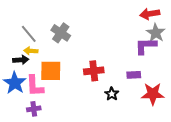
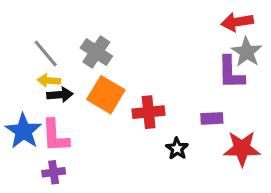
purple L-shape: (146, 46) -> (231, 73), turned -90
black arrow: (21, 60) -> (60, 95), moved
orange square: (51, 71) -> (106, 95), moved, turned 30

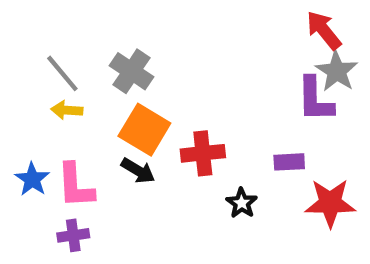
red arrow: (237, 22) -> (324, 30), turned 60
black arrow: (60, 95) -> (138, 171), moved, turned 35
blue star: (24, 131) -> (32, 179), size x0.7

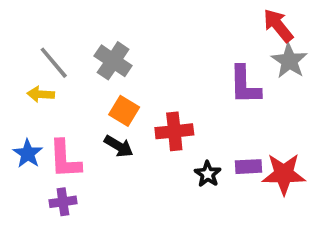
purple L-shape: (315, 99) -> (245, 85), moved
yellow arrow: (67, 110) -> (41, 94), moved
orange square: (144, 130) -> (124, 111), size x0.7
purple rectangle: (289, 162) -> (248, 167), moved

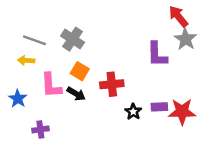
gray line: (54, 63) -> (34, 40), turned -30
pink L-shape: (65, 159) -> (51, 85), moved

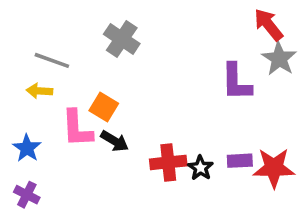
gray cross: (73, 39) -> (122, 39), moved
orange square: (80, 71) -> (104, 107), moved
red cross: (112, 84) -> (168, 162), moved
purple cross: (40, 129) -> (27, 195), moved, turned 35

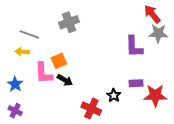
gray cross: (122, 39) -> (69, 22), turned 36
gray star: (279, 59) -> (158, 33), turned -30
orange square: (104, 107) -> (59, 61), turned 35
purple rectangle: (240, 161) -> (136, 83), moved
red cross: (168, 162) -> (91, 109), moved, turned 30

